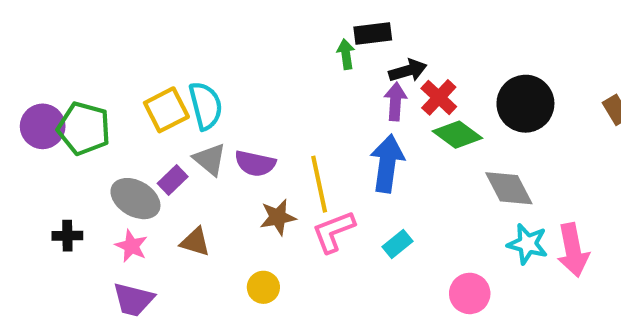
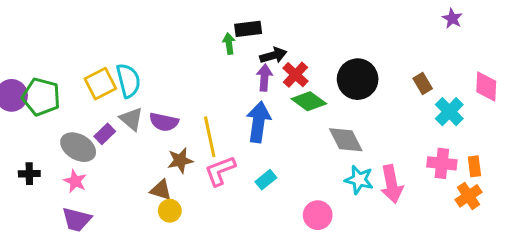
brown triangle: (195, 242) -> (161, 190), moved

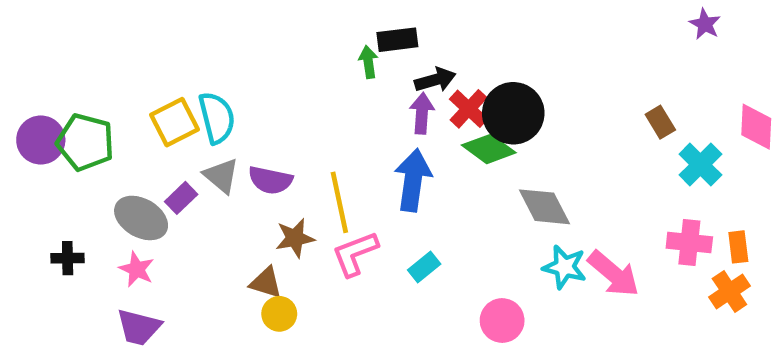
black circle: (358, 79) -> (513, 113), moved
pink arrow: (392, 184) -> (614, 274), turned -39

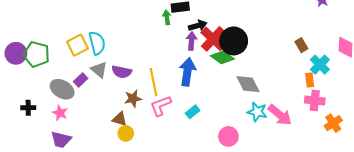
red cross: (469, 109) -> (213, 39), size x1.4
orange rectangle: (738, 247) -> (310, 80), moved

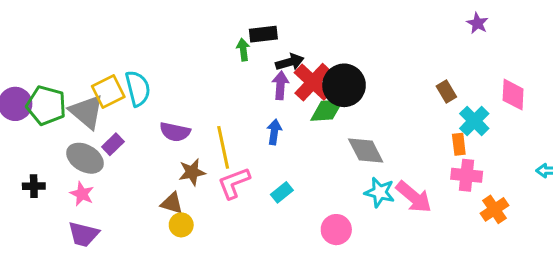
green diamond: (222, 57) -> (327, 110), turned -40
gray triangle: (99, 70) -> (87, 112), moved, size x1.4
blue arrow: (187, 72) -> (274, 132), size x0.6

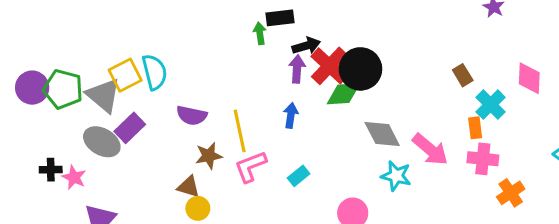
purple rectangle: (113, 144) -> (130, 128), size x1.4
pink star: (82, 194) -> (74, 177), moved
pink arrow: (414, 197) -> (430, 149), moved

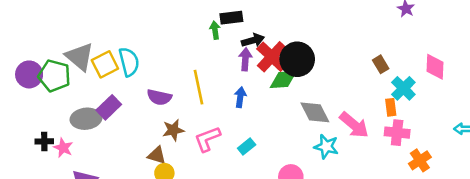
gray triangle: (103, 95) -> (80, 57), moved
yellow line: (240, 131) -> (199, 87), moved
gray ellipse: (102, 142) -> (86, 119), turned -36

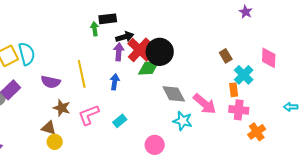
brown star: (173, 130) -> (62, 108), turned 30

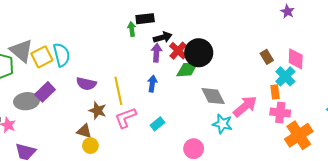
red cross: (140, 50) -> (178, 51), size x0.7
pink diamond: (269, 58) -> (296, 59), moved
yellow line: (82, 74) -> (118, 91), moved
pink arrow: (205, 104) -> (245, 106), turned -80
orange cross: (257, 132) -> (299, 135), size x1.5

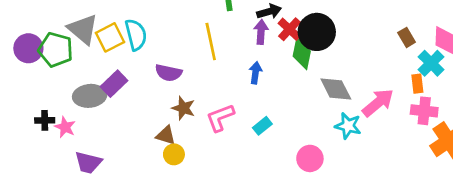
green diamond: (187, 69) -> (302, 54), turned -75
yellow line: (118, 91) -> (211, 41), moved

